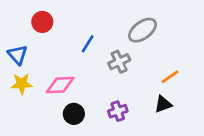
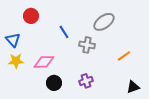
blue line: (88, 44) -> (64, 32), turned -64
gray cross: (119, 62) -> (87, 45), turned 35
black triangle: (163, 104) -> (133, 87), moved

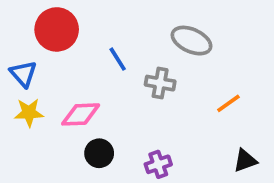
red circle: (31, 16) -> (57, 29), size x1.5
gray ellipse: (104, 22) -> (192, 41), turned 60
purple cross: (86, 81) -> (158, 164), moved

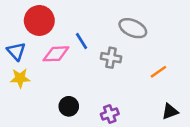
pink diamond: (81, 114) -> (56, 54), moved

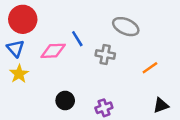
red circle: (39, 20) -> (23, 19), moved
yellow star: (20, 78) -> (19, 74), turned -30

